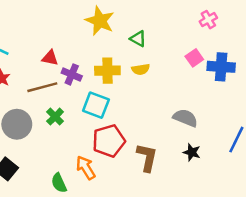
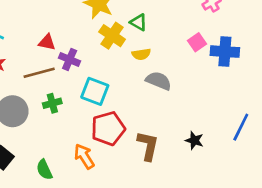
yellow cross: (107, 71) -> (112, 36), moved, turned 35
green cross: (55, 117) -> (52, 103), turned 30
gray semicircle: (185, 118) -> (159, 81), moved
green semicircle: (59, 183) -> (44, 170), moved

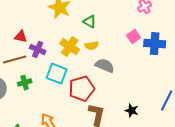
yellow cross: (112, 36) -> (70, 47), moved
red pentagon: (108, 129) -> (82, 89), moved

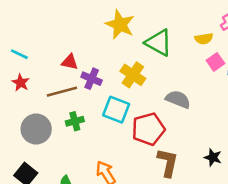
green triangle: (90, 22) -> (159, 43), size x1.6
yellow semicircle: (92, 46) -> (204, 39), moved

